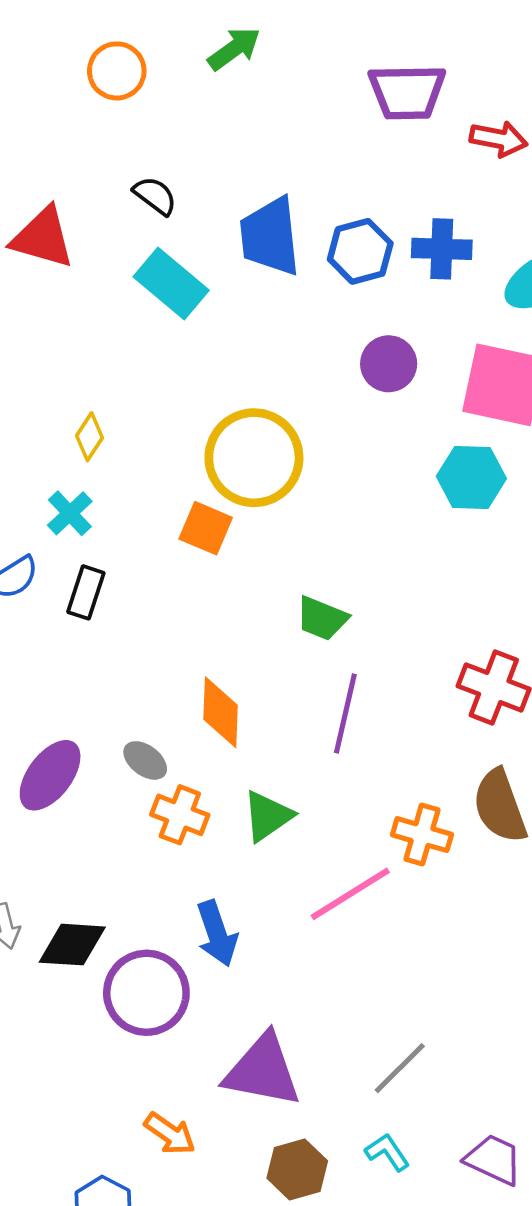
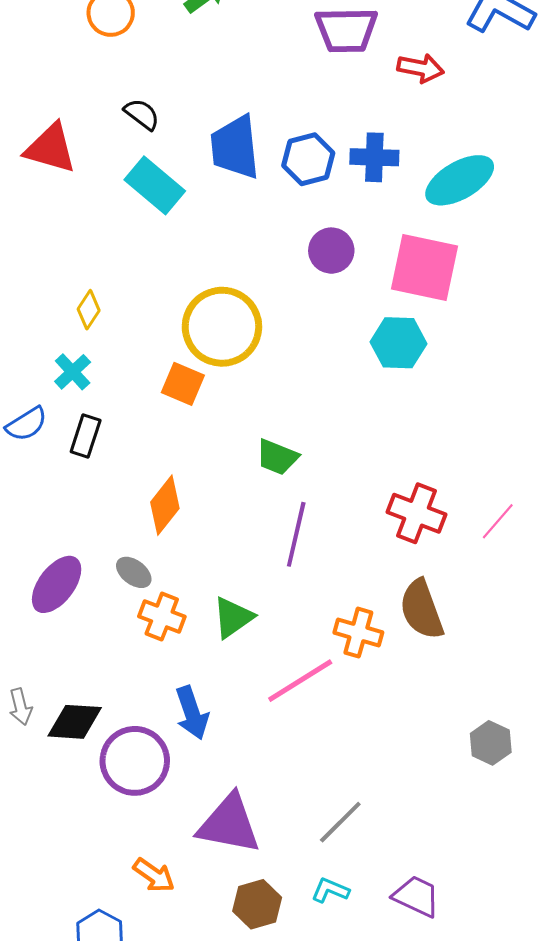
orange diamond: (221, 712) -> (165, 505), moved, turned 36
cyan L-shape: (387, 1152) -> (330, 890), turned -33

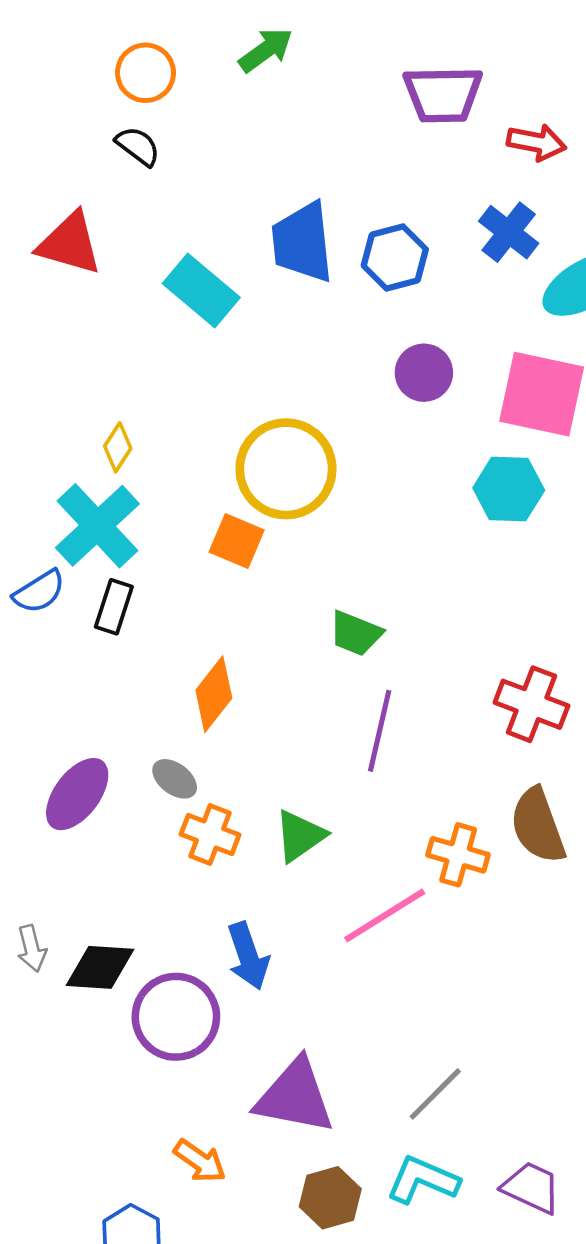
black semicircle: (142, 114) -> (138, 146), moved
blue cross: (374, 157) -> (509, 232), moved, turned 36
cyan cross: (73, 372) -> (97, 526), size x1.8
cyan L-shape: (330, 890) -> (423, 1180), size x1.5

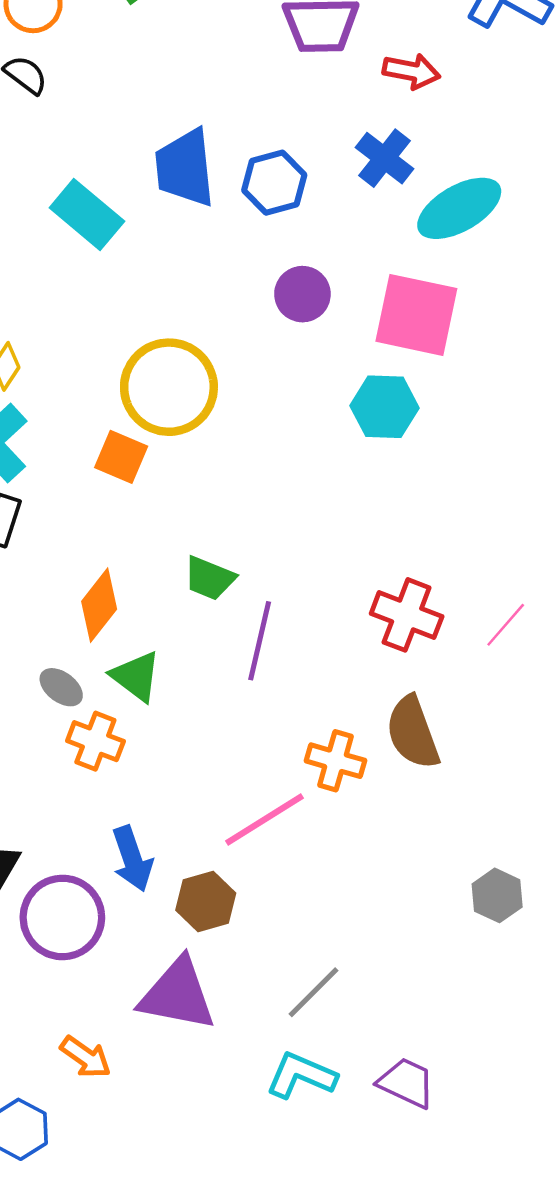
green trapezoid: (356, 633) -> (209, 578), moved
green triangle: (300, 836) -> (136, 676), moved, turned -48
brown hexagon: (330, 1198) -> (206, 902), moved

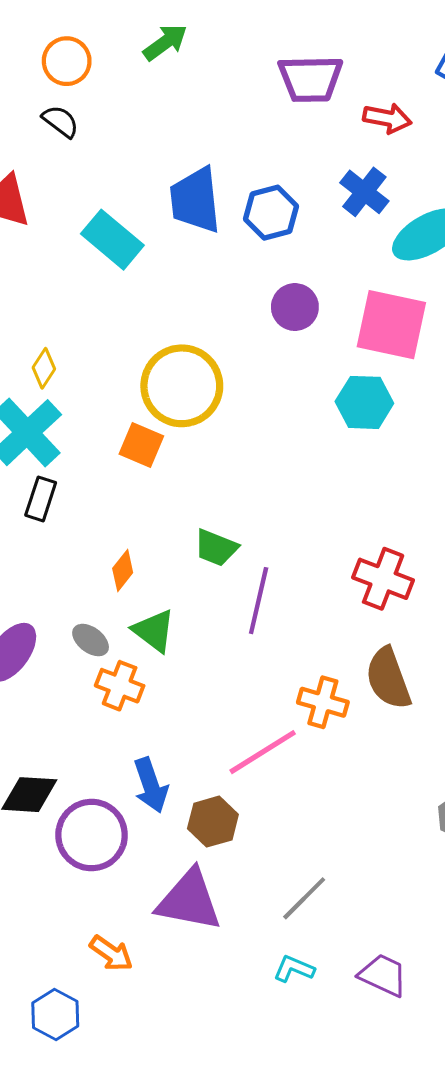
orange diamond: (99, 605) -> (123, 571), size x0.7
cyan L-shape: (301, 1075) -> (294, 969), size x0.7

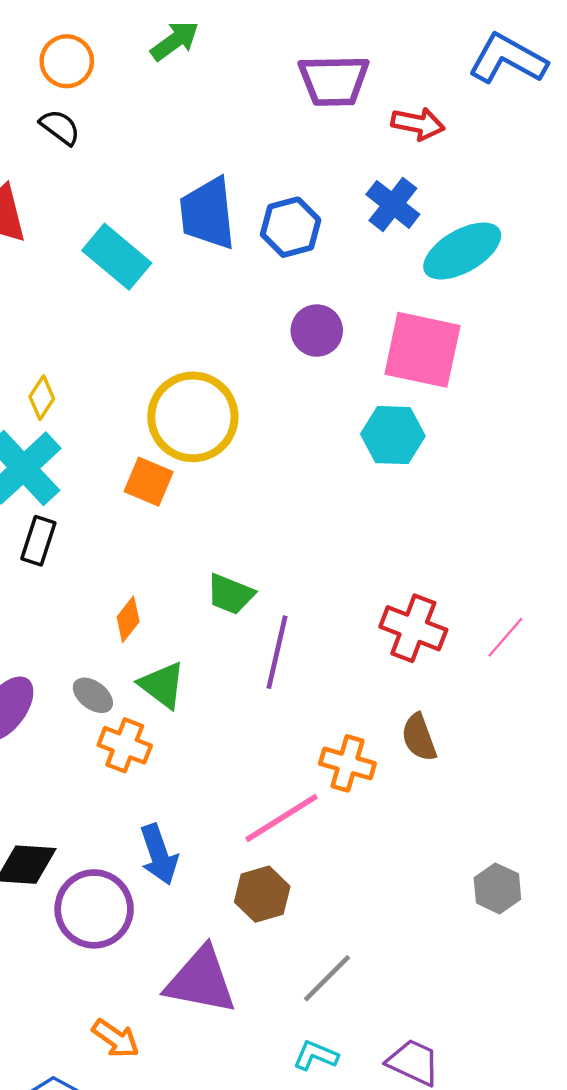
brown semicircle: (388, 678) -> (419, 737), size x0.7
brown hexagon: (213, 822) -> (262, 894), moved

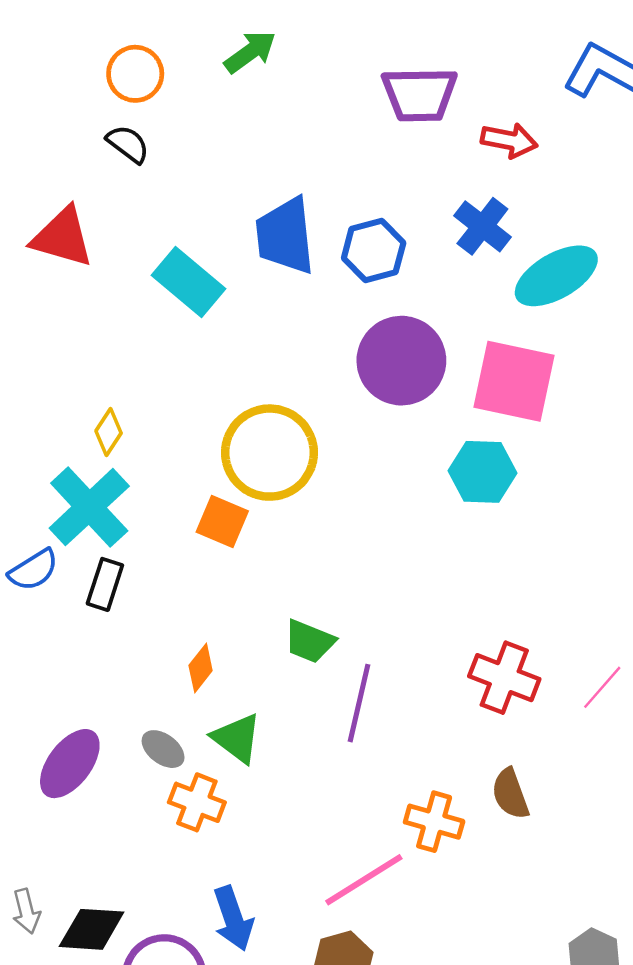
purple circle: (317, 331) -> (401, 361), size x1.6

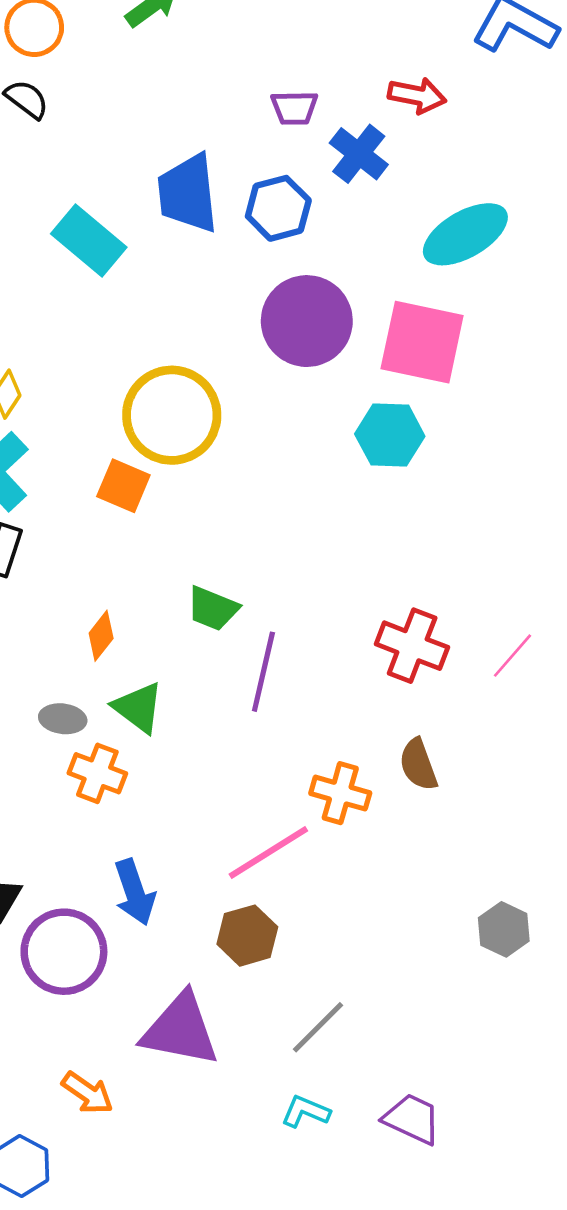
purple trapezoid: (420, 94) -> (294, 108), moved, size x0.6
blue cross: (482, 226) -> (359, 154), moved
gray ellipse: (163, 749) -> (63, 719), turned -30

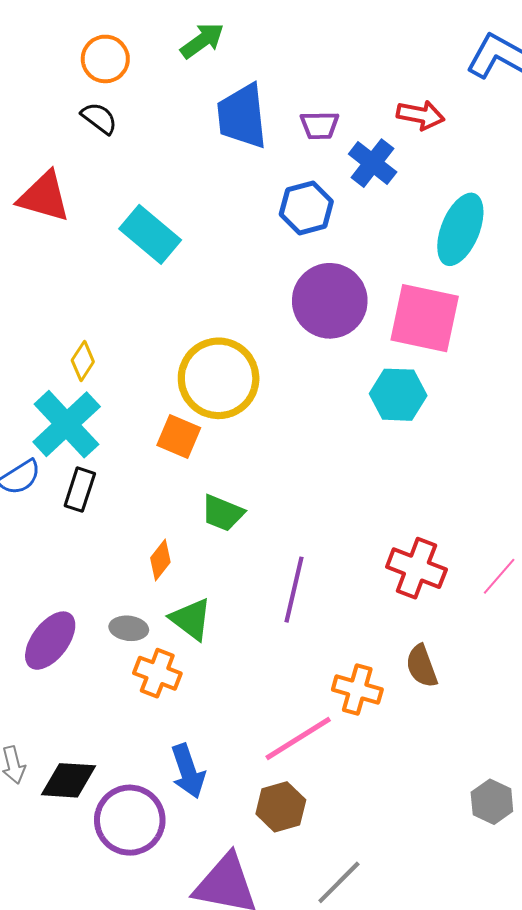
blue trapezoid: (188, 193) -> (242, 116), moved
cyan ellipse: (465, 234) -> (460, 229), turned -38
green trapezoid: (213, 608) -> (223, 513), moved

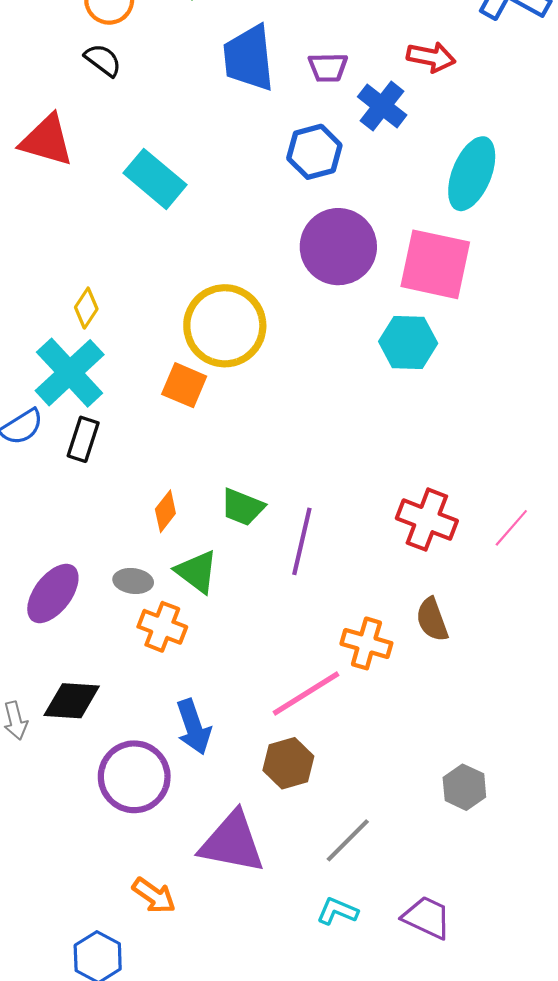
green trapezoid: (223, 513) -> (243, 507), moved
black diamond: (69, 780) -> (72, 701), moved
gray hexagon: (492, 802) -> (464, 787), moved

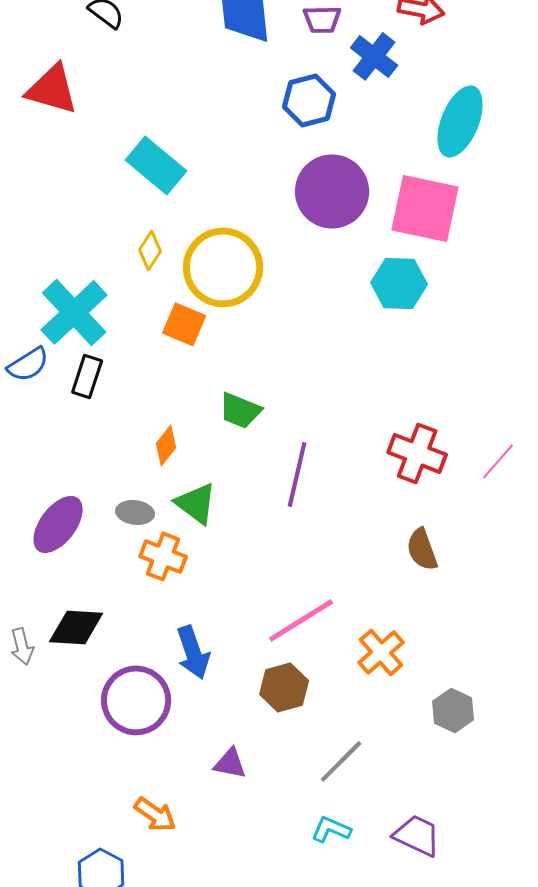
cyan rectangle: (155, 179) -> (156, 165), moved
yellow diamond: (86, 308) -> (150, 250), moved
green trapezoid: (243, 507) -> (240, 410), moved
orange cross: (366, 643) -> (381, 652), moved, turned 33
purple triangle: (232, 842) -> (230, 763), size x0.5

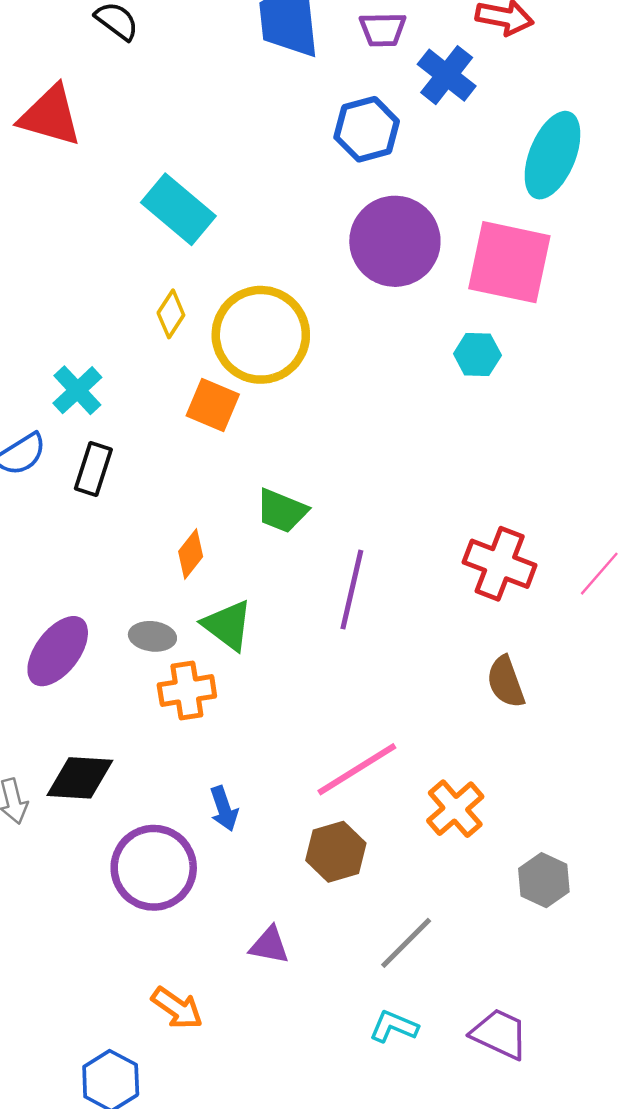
cyan hexagon: (399, 283) -> (477, 355), size x0.7
cyan cross: (74, 312) -> (77, 390), size x0.6
orange cross: (163, 556) -> (187, 691), turned -30
blue arrow: (193, 652) -> (224, 809), size x0.7

